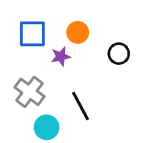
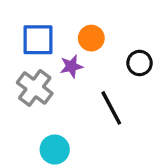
gray cross: (30, 92) -> (35, 88), moved
black line: (81, 106) -> (111, 108), moved

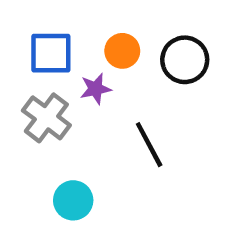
black circle: (140, 63) -> (185, 60), moved, size x1.4

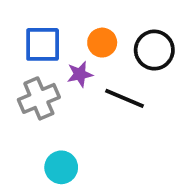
gray cross: (46, 118) -> (39, 98), turned 30
black line: (149, 145) -> (124, 98), moved, turned -39

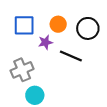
gray cross: (39, 98) -> (22, 70), moved

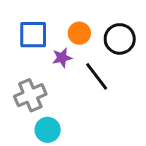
black line: (71, 56) -> (97, 76), turned 30

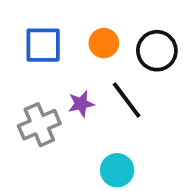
purple star: (62, 58) -> (81, 104), moved
cyan circle: (48, 130) -> (117, 170), moved

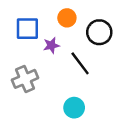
orange circle: (104, 43) -> (67, 18), moved
purple star: (81, 104) -> (51, 45), moved

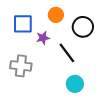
gray cross: (25, 79) -> (21, 66), turned 30
cyan circle: (74, 108) -> (75, 84), moved

